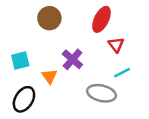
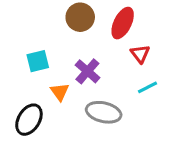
brown circle: (49, 18) -> (80, 17), moved
cyan square: (20, 61) -> (38, 61), moved
gray ellipse: (101, 93) -> (104, 112), moved

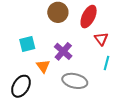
cyan line: (147, 87) -> (106, 63), turned -48

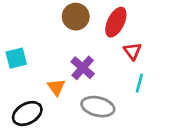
cyan square: (27, 44) -> (16, 58), moved
black ellipse: (21, 86) -> (27, 114), turned 30

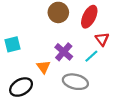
cyan line: (139, 83) -> (91, 56), moved, turned 32

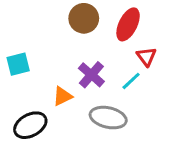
orange triangle: (43, 67) -> (62, 96), turned 40

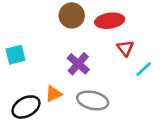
red ellipse: (128, 24) -> (110, 21), turned 56
cyan line: (131, 81) -> (144, 69), moved
orange triangle: (62, 96) -> (53, 94), moved

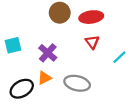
red triangle: (125, 48) -> (92, 42), moved
purple cross: (78, 64) -> (48, 53), moved

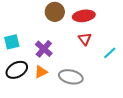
black ellipse: (22, 89) -> (17, 70), moved

